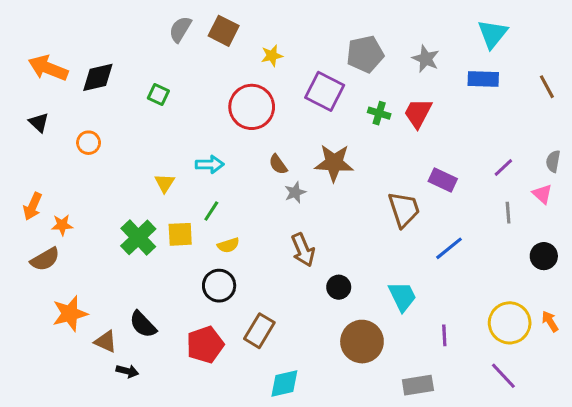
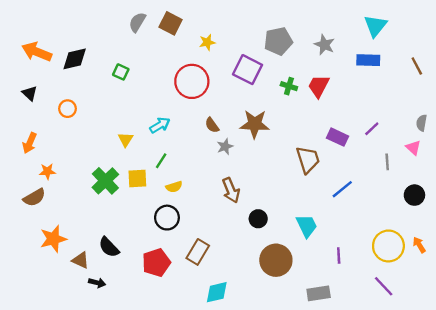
cyan arrow: (210, 164) -> (160, 125), turned -30
purple line: (503, 168) -> (372, 129), moved
orange arrow: (33, 206) -> (30, 143), moved

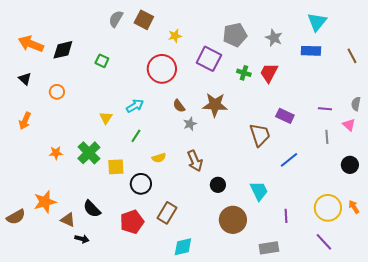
purple line: (372, 129) -> (325, 109), moved, turned 48
orange star: (47, 171) -> (56, 153), moved
yellow square: (137, 178) -> (116, 167), moved
yellow semicircle: (174, 187) -> (159, 158), moved
brown semicircle: (34, 197) -> (16, 217), moved

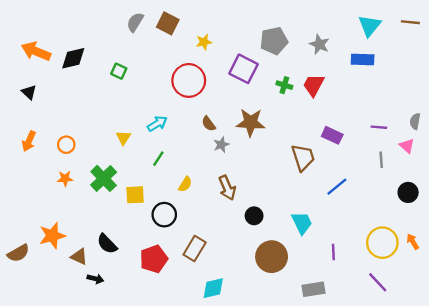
brown line: (352, 56) -> (410, 22), moved, turned -56
orange circle: (57, 92) -> (66, 145), moved
yellow semicircle: (159, 158) -> (185, 184), turned -40

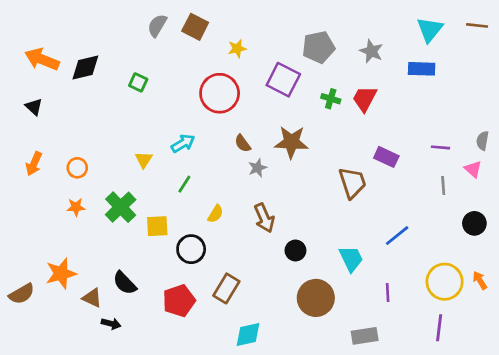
blue line: (337, 187) -> (397, 236), moved
purple line: (378, 282) -> (439, 328), turned 50

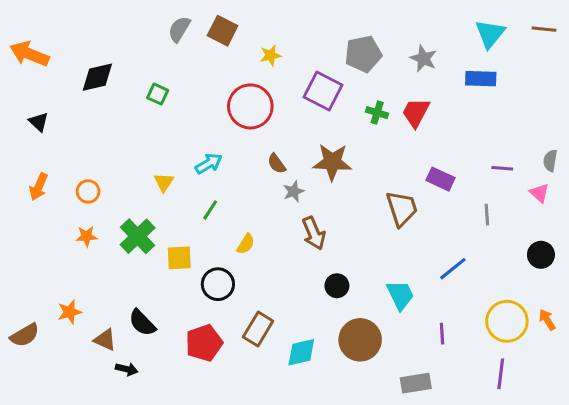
orange arrow: (42, 59) -> (29, 54), moved
gray line: (443, 185) -> (487, 215), moved
brown arrow: (264, 218) -> (314, 233), moved
orange star: (61, 274) -> (70, 312), size x0.7
cyan diamond: (248, 335) -> (301, 352), moved

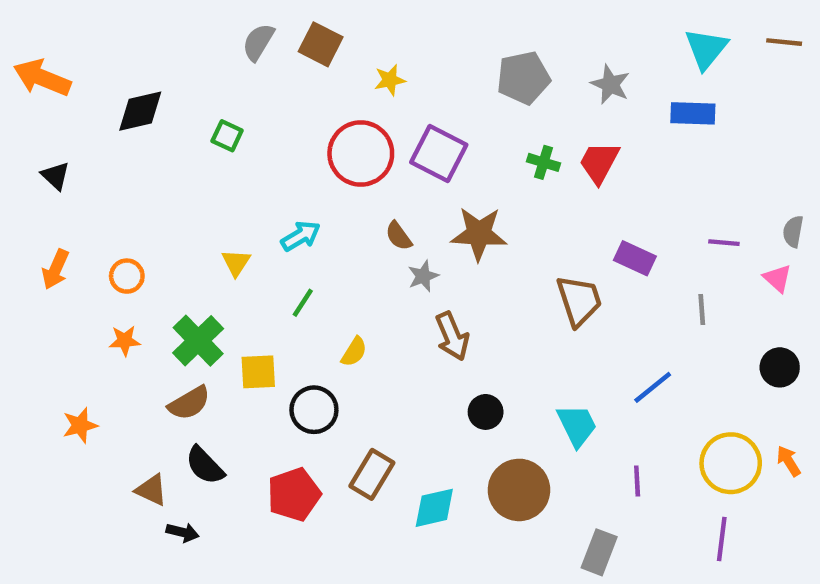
purple square: (323, 91) -> (439, 153), moved
orange star: (70, 312) -> (80, 425), moved
brown semicircle: (25, 335) -> (189, 403), moved
gray rectangle: (416, 383) -> (599, 552), turned -60

